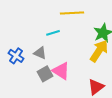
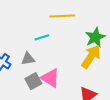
gray triangle: (40, 53) -> (28, 59), turned -32

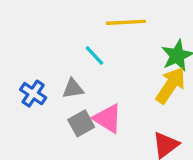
cyan line: (42, 37) -> (94, 55), turned 64

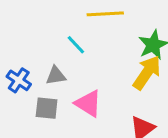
gray square: (81, 123) -> (47, 108), moved, turned 35

